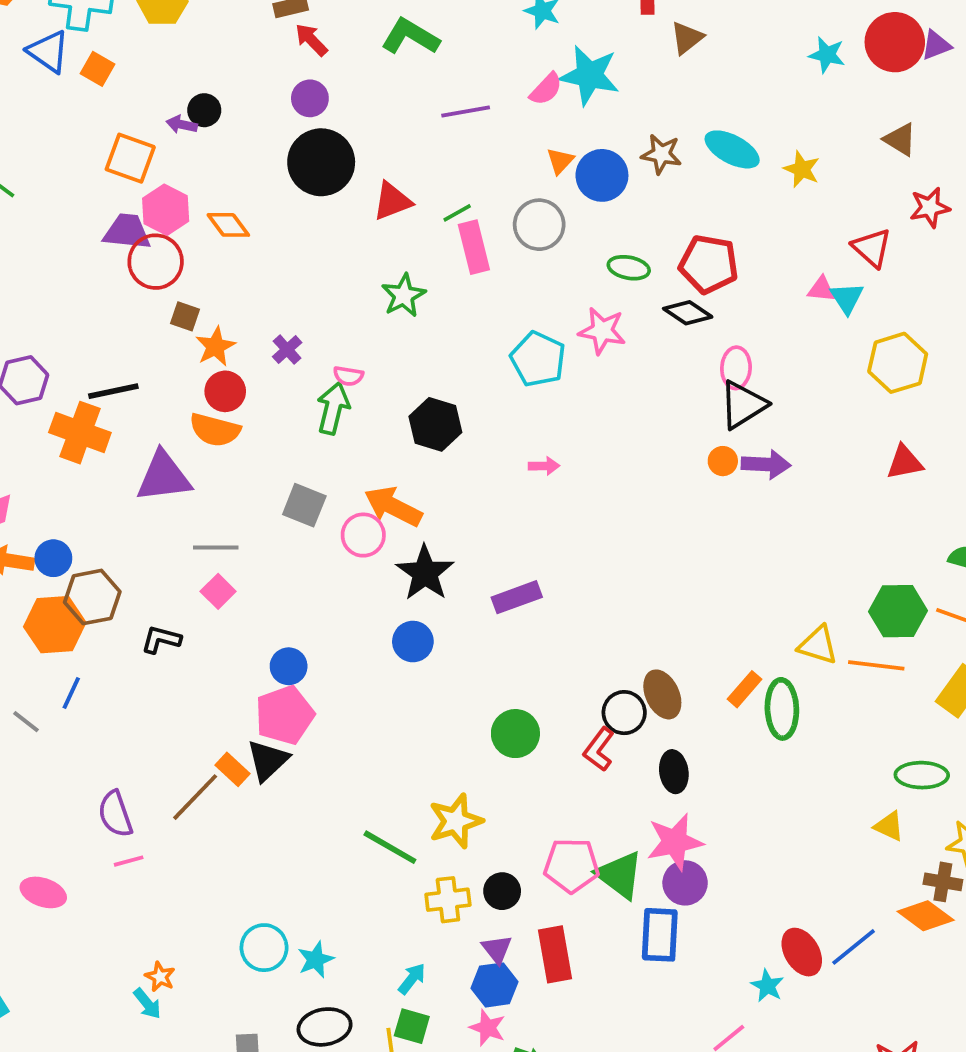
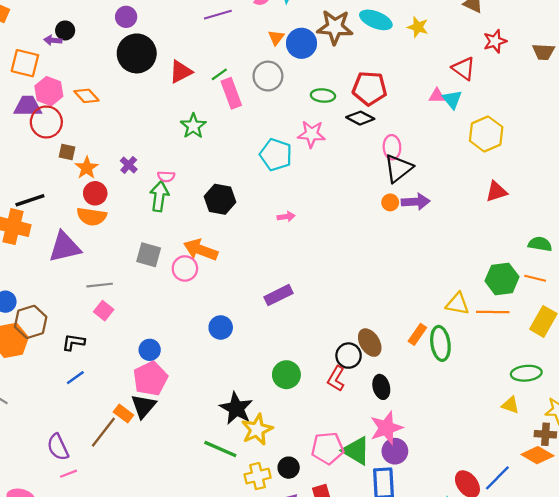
brown star: (661, 154) -> (335, 27), size x1.5
black star: (425, 573) -> (236, 408), moved
blue line: (71, 693) -> (75, 378), moved, turned 36

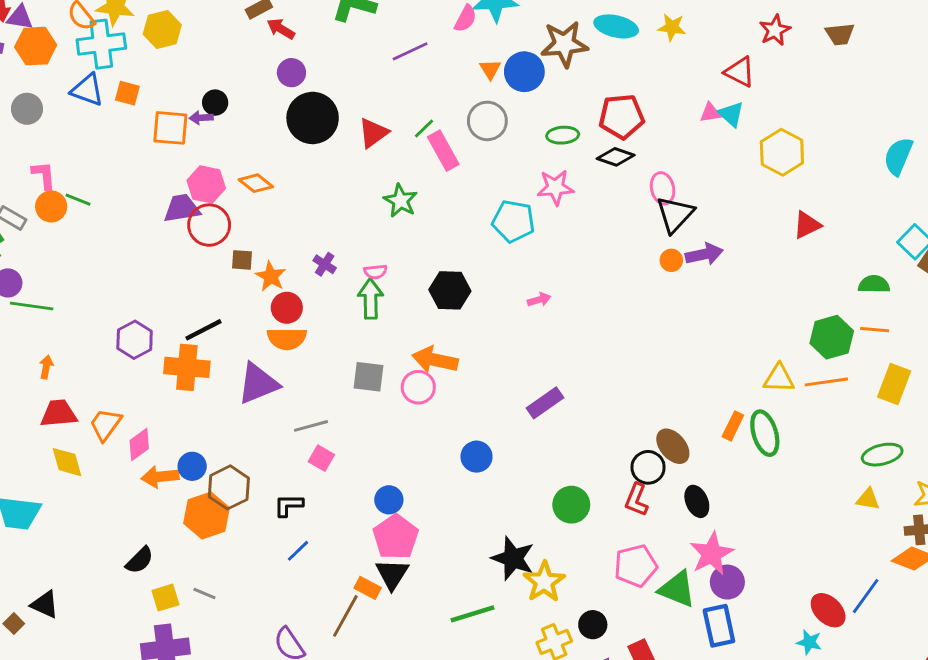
orange square: (25, 63) -> (170, 128), moved
pink pentagon: (328, 448) -> (636, 566), moved
green line: (220, 449) -> (473, 614), moved, turned -32

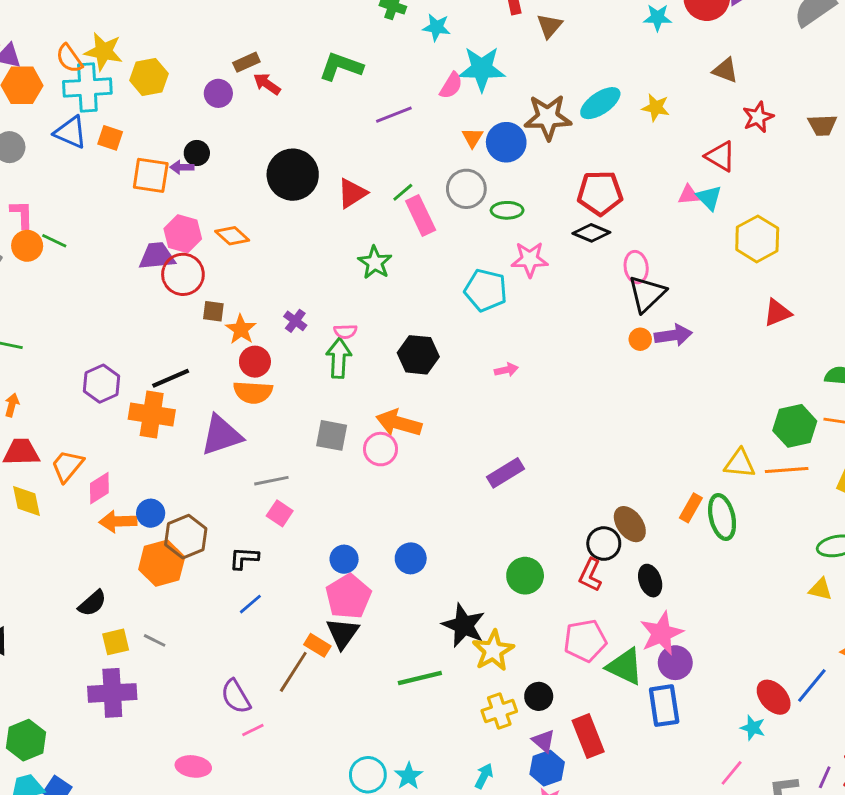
cyan ellipse: (616, 26) -> (600, 103), turned -51
purple circle: (291, 73) -> (218, 93), moved
green ellipse: (563, 135) -> (507, 210), moved
blue circle: (477, 457) -> (411, 558), moved

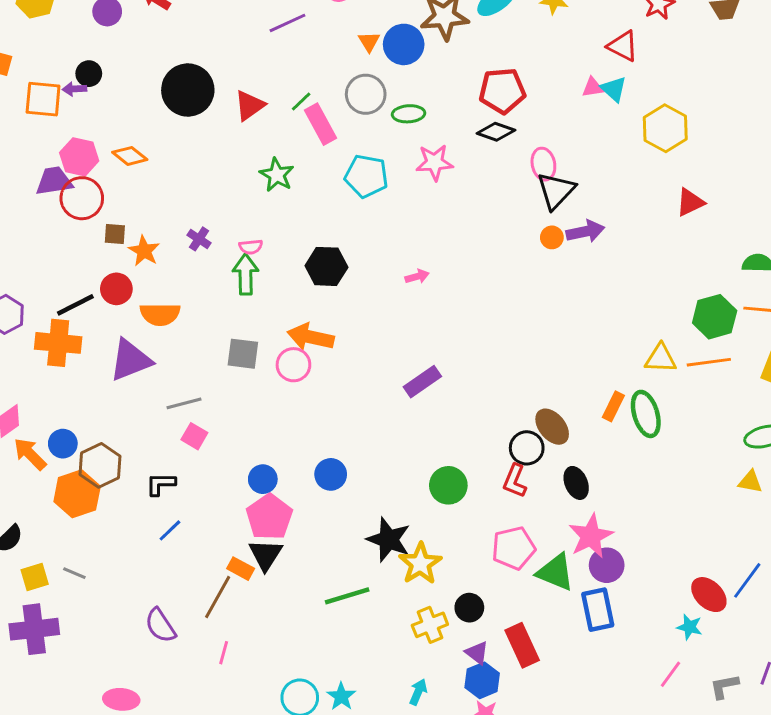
cyan pentagon: (486, 290) -> (366, 176), moved
red circle: (255, 362) -> (116, 289), moved
orange arrow: (118, 521) -> (30, 454), turned 51
pink line: (253, 730) -> (224, 653), moved, turned -45

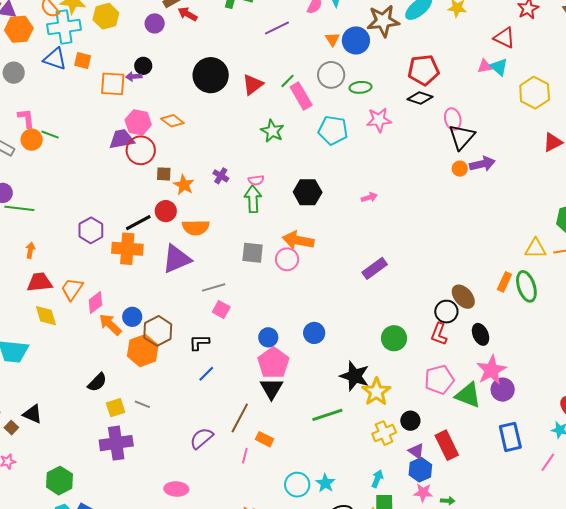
orange rectangle: (241, 569) -> (265, 439), moved
blue rectangle: (598, 610) -> (510, 437), moved
purple semicircle: (160, 626) -> (202, 438), turned 85

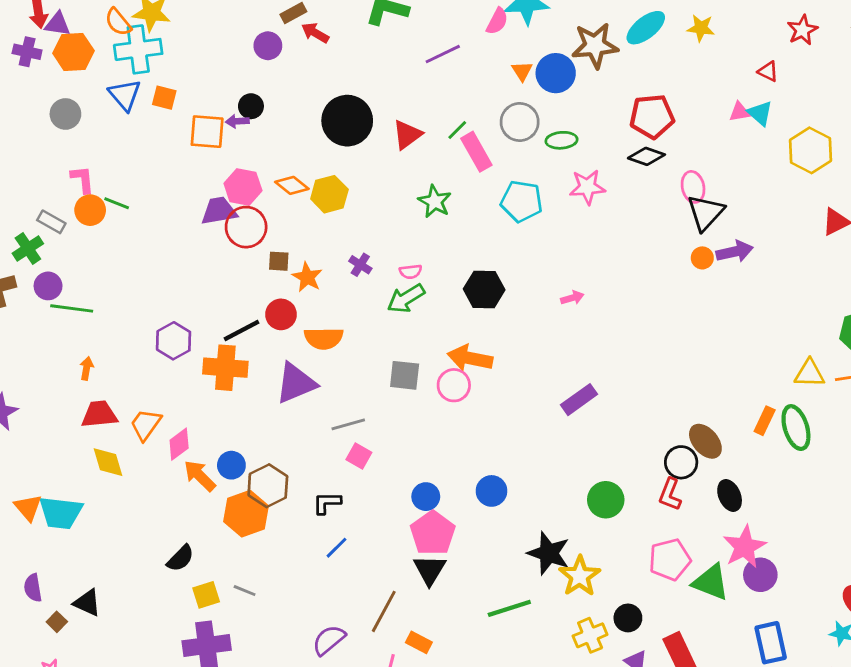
yellow hexagon: (106, 16) -> (329, 194), moved
red triangle: (504, 38) -> (768, 71), size x0.7
blue triangle: (55, 59) -> (125, 95), turned 30
green arrow: (253, 199) -> (406, 298), turned -120

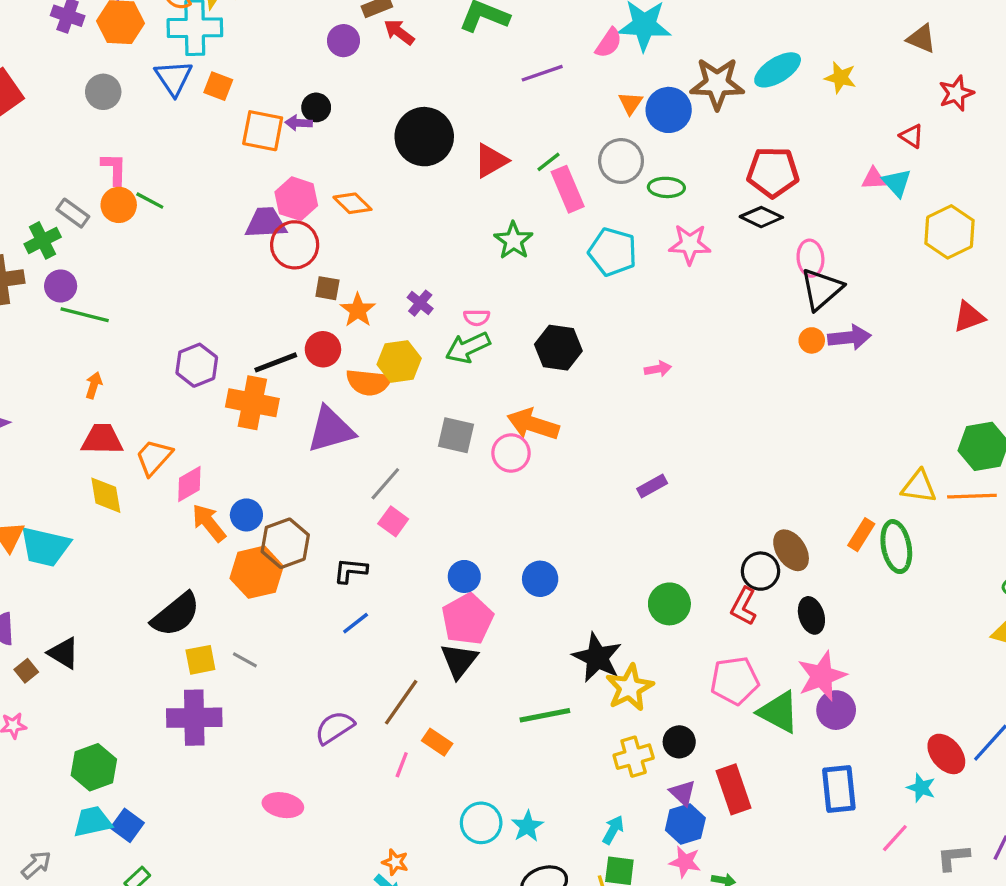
yellow hexagon: (329, 194) -> (399, 361), moved
purple rectangle: (579, 400) -> (652, 486), size x0.7
gray line: (348, 424) -> (385, 484), turned -40
black semicircle: (180, 558) -> (176, 615), size x1.5

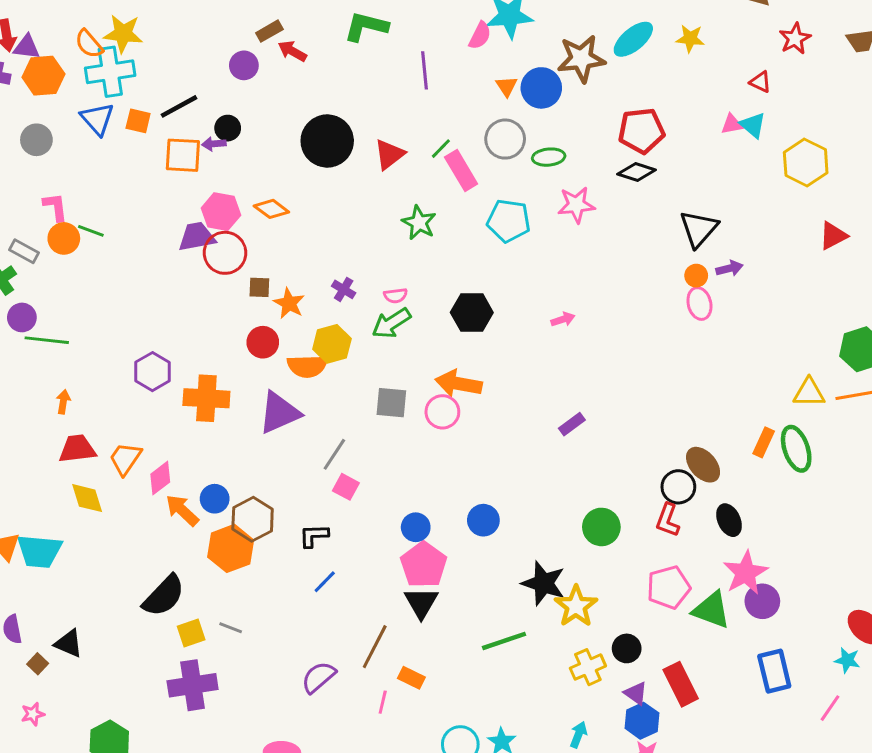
purple line: (542, 73) -> (424, 70), turned -69
pink ellipse: (810, 258) -> (699, 304), moved
purple arrow: (849, 337) -> (729, 268), size x0.7
black line: (276, 362) -> (179, 106), moved

